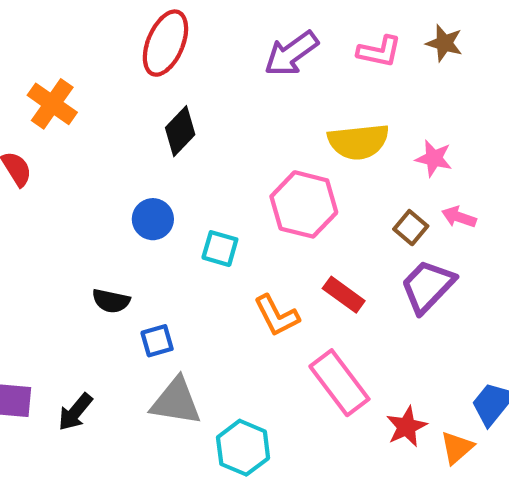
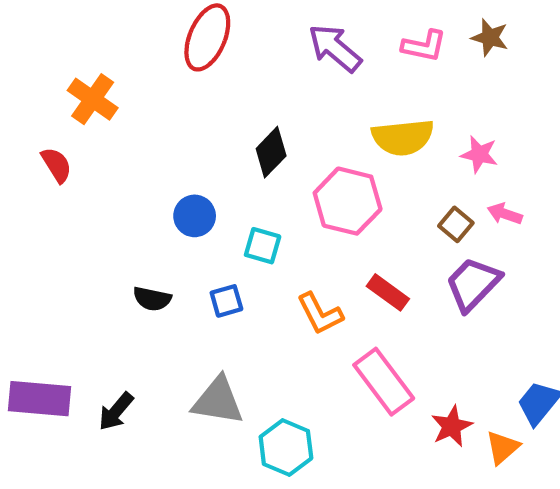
purple arrow: (291, 54) -> (335, 48), turned 76
black diamond: (180, 131) -> (271, 152), moved
blue square: (157, 341) -> (226, 301), moved

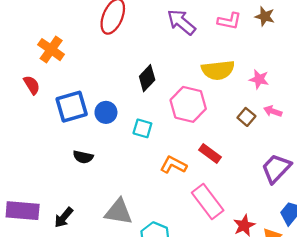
purple trapezoid: (473, 284) -> (276, 168), moved
blue square: (226, 301) -> (72, 107), moved, size x1.8
orange L-shape: (320, 314) -> (173, 165), turned 145

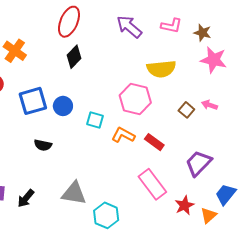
brown star: (265, 16) -> (203, 33), moved
black diamond: (147, 78) -> (74, 57), moved
pink star: (259, 79) -> (214, 60), moved, size x1.5
orange L-shape: (173, 165) -> (123, 135), moved
purple trapezoid: (276, 168) -> (198, 163), moved

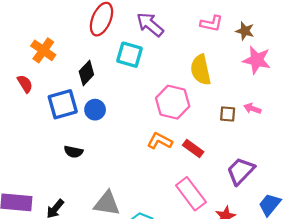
purple arrow: (129, 27) -> (150, 24), moved
black diamond: (74, 57) -> (86, 73), moved
yellow semicircle: (161, 69) -> (201, 70), turned 84
brown square: (186, 110) -> (228, 114), turned -35
cyan square: (95, 120) -> (130, 55), moved, size x1.4

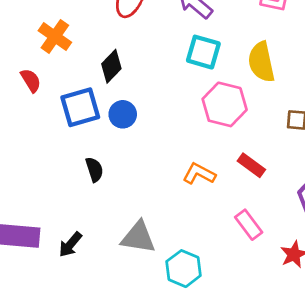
cyan square: (130, 55) -> (203, 52), moved
orange L-shape: (160, 141) -> (199, 174), moved
black semicircle: (73, 152) -> (94, 169), turned -120
pink rectangle: (191, 194) -> (249, 225), size x0.7

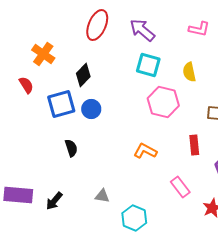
yellow semicircle: (261, 62) -> (189, 72), size x0.7
red rectangle: (251, 165) -> (194, 145), moved, turned 48
gray triangle: (138, 237) -> (102, 196), size x0.6

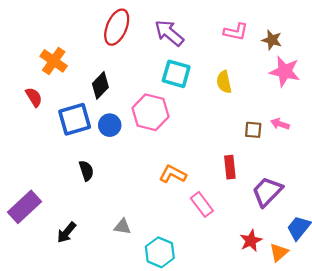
pink hexagon: (163, 102) -> (151, 112), moved
pink rectangle: (180, 187) -> (202, 204), moved
purple rectangle: (18, 195) -> (25, 207), moved, turned -48

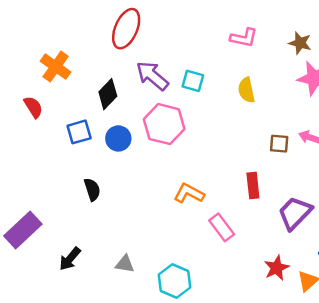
pink L-shape: (236, 32) -> (244, 38), moved
purple arrow: (169, 33) -> (152, 76), moved
cyan square: (176, 74) -> (193, 81), size x0.7
blue square: (75, 119) -> (79, 132), size x0.7
gray triangle: (123, 227) -> (125, 264), moved

